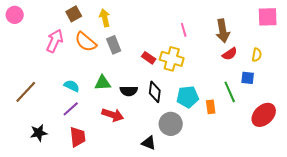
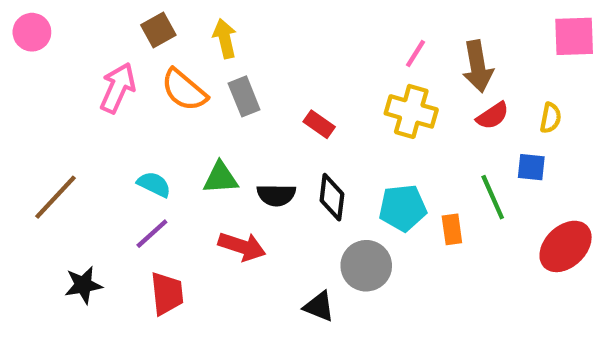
pink line: (184, 30) -> (416, 54), moved, turned 48
yellow cross: (172, 59) -> (411, 111), moved

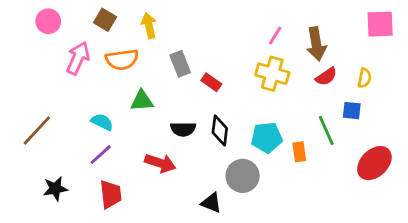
brown square: (158, 30) -> (105, 20), turned -30
pink circle: (32, 32) -> (48, 21), moved
orange semicircle: (184, 90) -> (122, 60), turned -48
gray rectangle: (244, 96) -> (180, 64), moved
green triangle: (221, 178) -> (142, 101), moved

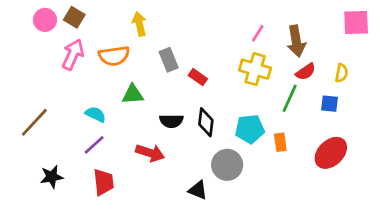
brown square: (105, 20) -> (74, 17), moved
green line: (326, 130) -> (290, 98), moved, turned 48
red ellipse: (374, 163) -> (331, 153), moved

